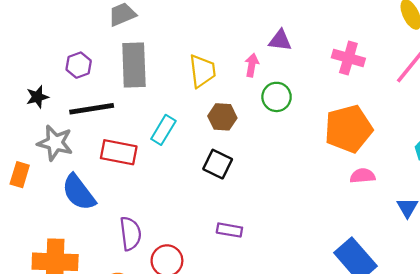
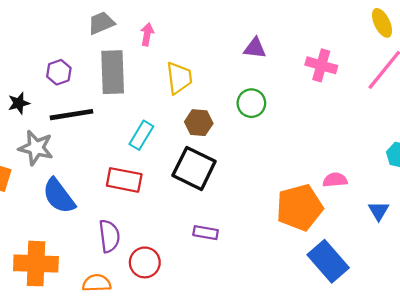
pink arrow: (252, 65) -> (147, 34), moved
orange pentagon: (348, 129) -> (300, 207), moved
red rectangle: (119, 152) -> (124, 180), moved
black square: (218, 164) -> (194, 168), size x1.5

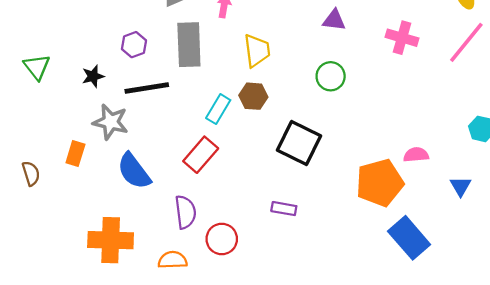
brown hexagon: (199, 123) -> (253, 96), moved
black square: (194, 168) -> (299, 143), moved
red rectangle: (124, 180) -> (201, 155), turned -60

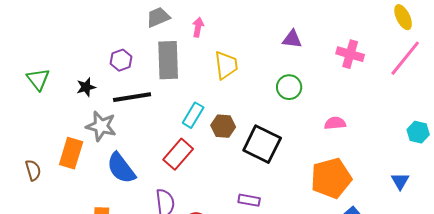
brown hexagon: (253, 96) -> (223, 126), moved
orange rectangle: (75, 154) -> (71, 153), size x1.4
pink semicircle: (416, 155) -> (335, 123), moved

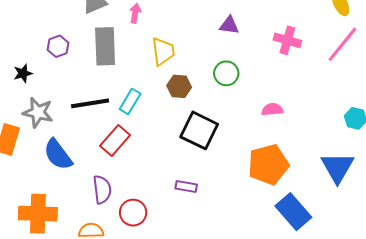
black line: (132, 97) -> (90, 103), moved
brown hexagon: (223, 126) -> (179, 86), moved
blue triangle: (400, 181) -> (337, 168), size x1.8

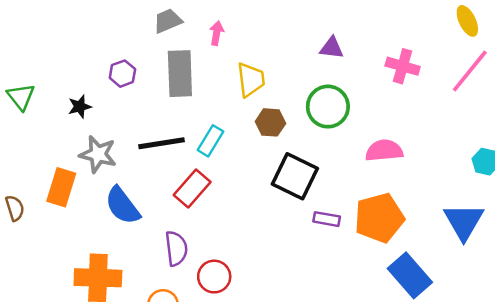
green circle: (226, 73) -> (328, 107), size x1.4
pink semicircle: (272, 109) -> (384, 151), size x1.4
purple rectangle: (186, 187) -> (327, 219), moved

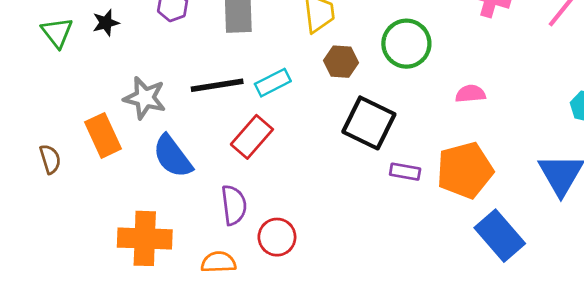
black star: (80, 107) -> (106, 23), moved
cyan rectangle: (210, 141) -> (273, 83), turned 32
pink semicircle: (384, 151) -> (470, 94), size x0.7
orange rectangle: (61, 187) -> (103, 135), turned -42

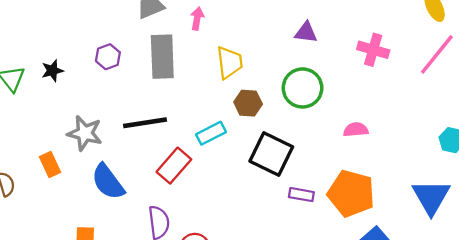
cyan rectangle: (273, 83) -> (211, 133), moved
orange rectangle: (103, 135) -> (50, 164), size x0.7
orange pentagon: (465, 170) -> (351, 193), turned 30

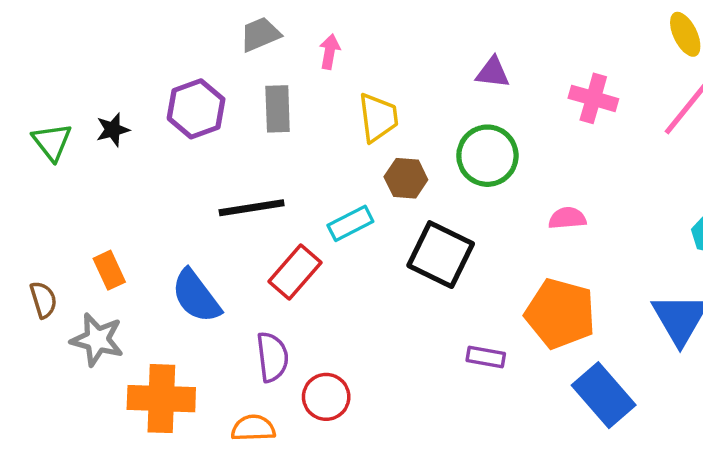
purple hexagon: (108, 57) -> (196, 109), size x1.5
gray rectangle: (162, 57) -> (278, 109), size x0.7
gray star: (85, 133) -> (97, 340), moved
purple rectangle: (301, 195) -> (486, 357), moved

